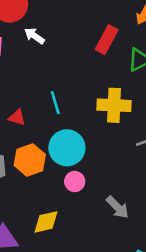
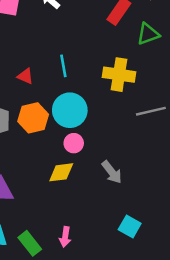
yellow diamond: (46, 222) -> (61, 172), moved

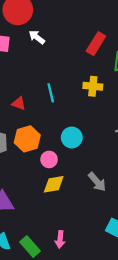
yellow cross: (119, 75) -> (93, 86), moved, size x0.7
cyan circle: (70, 110) -> (72, 137), moved, size x0.7
pink circle: (74, 143) -> (49, 159), moved

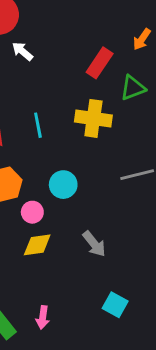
yellow cross: (93, 86) -> (93, 118), size x1.4

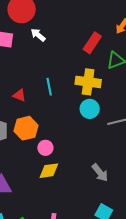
cyan circle: (63, 185) -> (90, 109), moved
gray arrow: (94, 244) -> (100, 173), moved

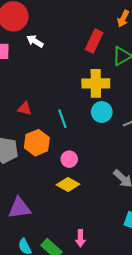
cyan line: (49, 87) -> (62, 119), moved
pink circle: (45, 148) -> (69, 159), moved
yellow diamond: (49, 171) -> (68, 185), turned 45

